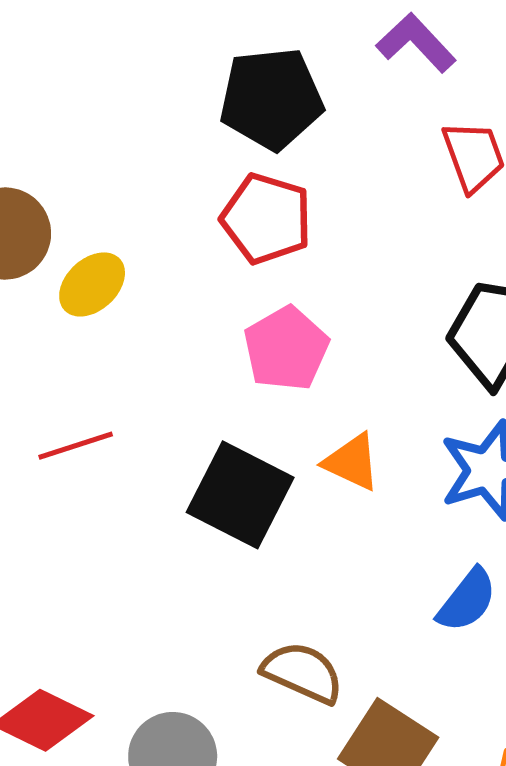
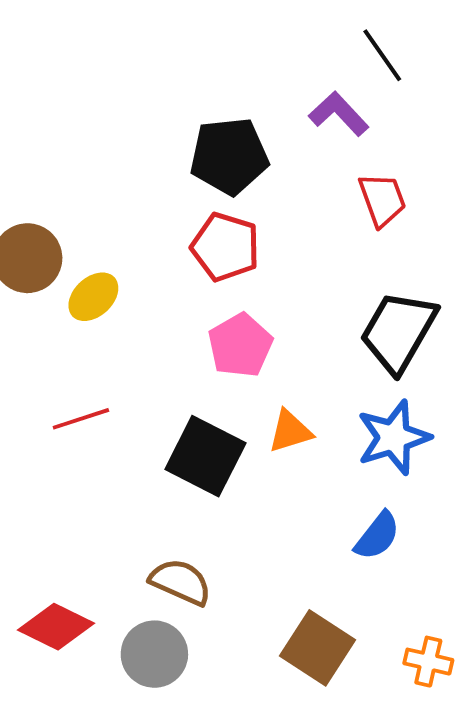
orange triangle: (352, 462) -> (290, 431), turned -42
brown semicircle: (303, 673) -> (181, 582), moved

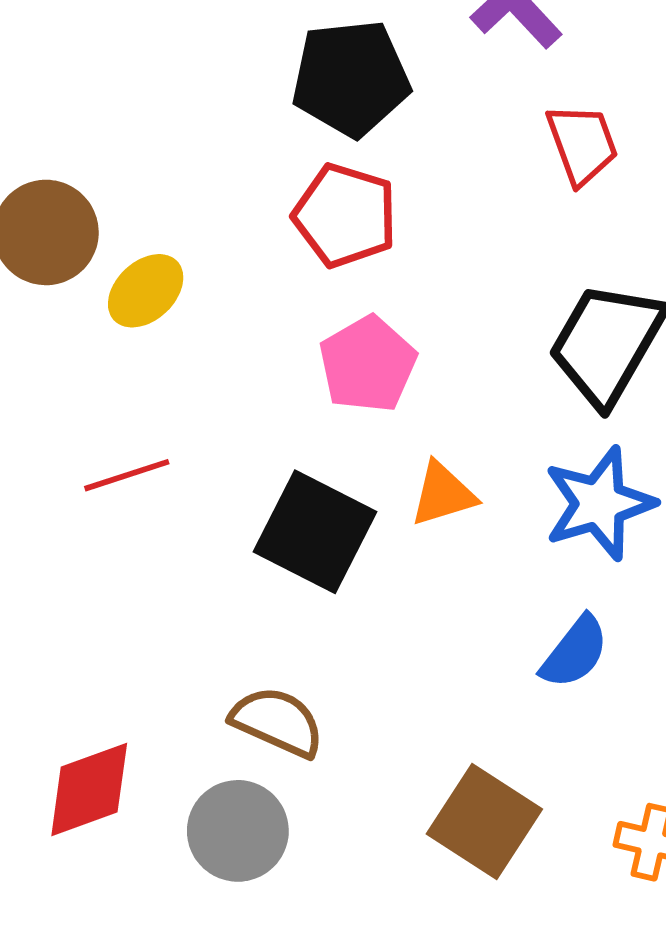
red diamond: (56, 627) -> (89, 789), turned -46

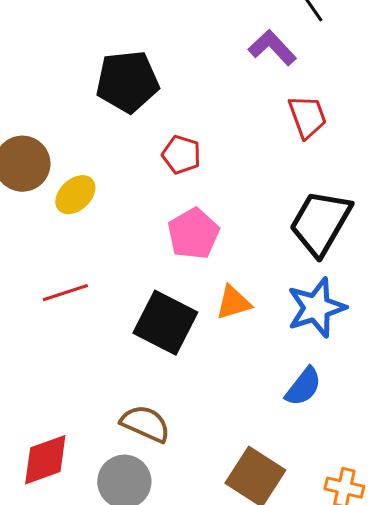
black pentagon: (351, 78) -> (127, 82), moved
red pentagon: (345, 216) -> (181, 155), size x0.7

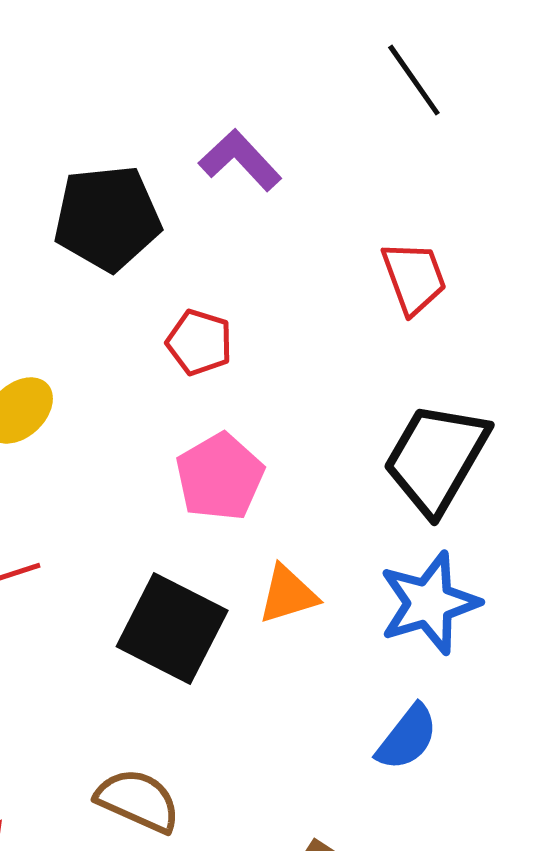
purple L-shape: (272, 48) -> (240, 160), moved

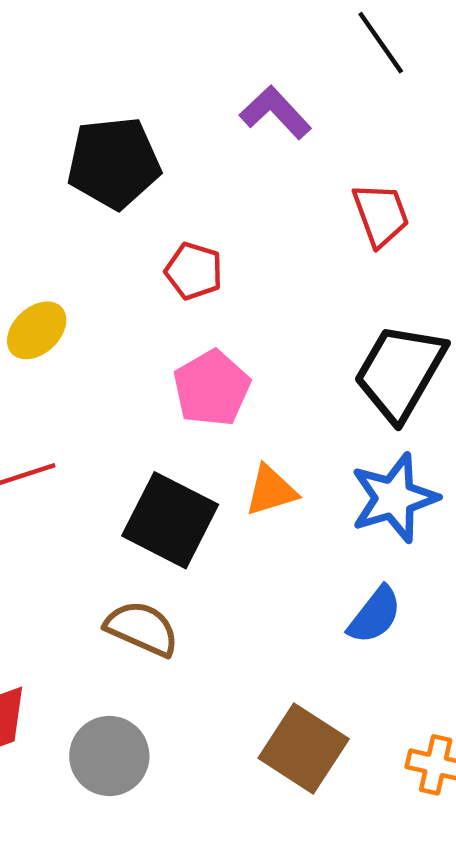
purple L-shape: (240, 160) -> (275, 112), moved
brown semicircle: (138, 801) -> (142, 628), moved

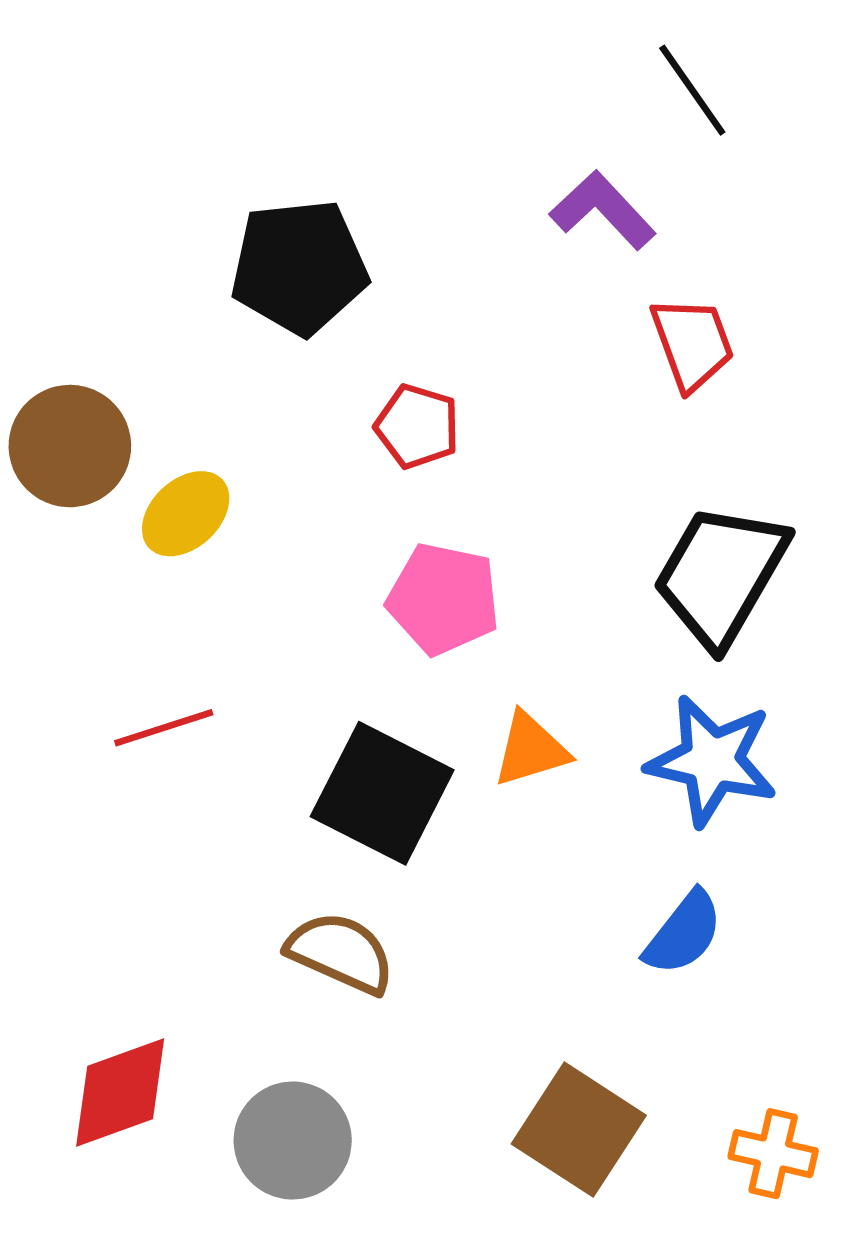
purple L-shape: (275, 112) -> (603, 210), moved
pink pentagon: (212, 388) -> (443, 599), turned -30
blue star: (394, 498) -> (712, 761), turned 30

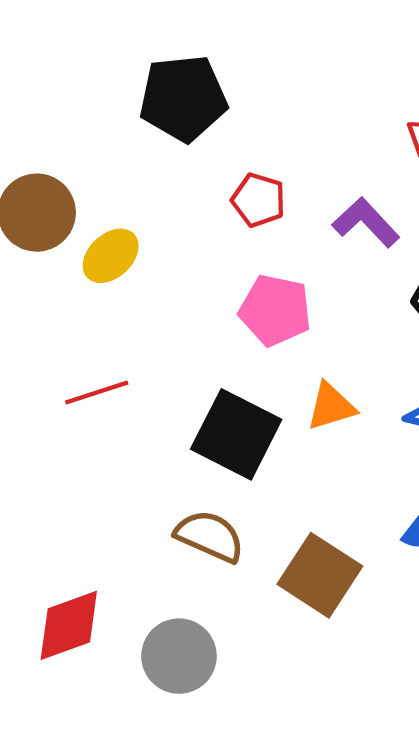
purple L-shape: (603, 210) -> (366, 222), moved
brown square: (579, 1130) -> (320, 575), moved

